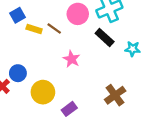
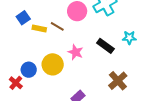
black rectangle: (105, 37) -> (105, 46), moved
yellow circle: (43, 92) -> (53, 64), moved

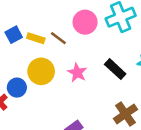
blue square: (23, 18) -> (14, 35), moved
yellow circle: (53, 64) -> (41, 71), moved

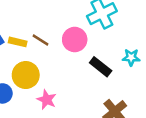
pink circle: (85, 22) -> (75, 40), moved
pink star: (77, 73) -> (47, 100), moved

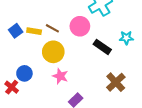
yellow circle: (26, 75) -> (53, 52), moved

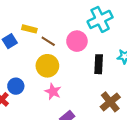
yellow rectangle: (34, 31) -> (29, 29), moved
black rectangle: (102, 47) -> (99, 64), turned 54

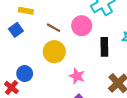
yellow rectangle: (29, 29) -> (26, 11), moved
pink star: (53, 92) -> (77, 76), moved

